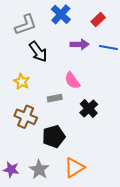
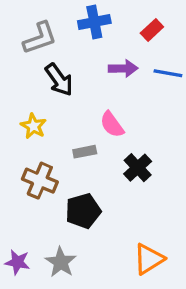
blue cross: (61, 14) -> (94, 22), turned 36
orange triangle: (74, 167) -> (149, 259), moved

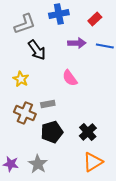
gray rectangle: (85, 152) -> (48, 104), moved
black cross: (138, 168) -> (88, 132), moved

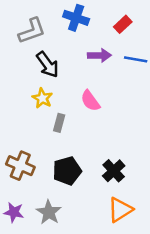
blue cross: (59, 14) -> (76, 18), turned 30
yellow star: (21, 79) -> (42, 98), moved
gray rectangle: (48, 104) -> (59, 123), moved, turned -64
brown cross: (25, 113) -> (20, 166), moved

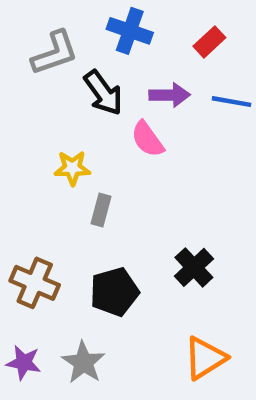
black arrow: (48, 64) -> (103, 93), moved
yellow star: (42, 98) -> (72, 168), turned -30
pink semicircle: (90, 101) -> (147, 139), moved
black cross: (114, 171) -> (194, 267), moved

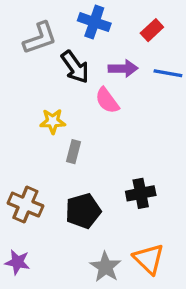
black cross: (194, 267) -> (141, 193), turned 32
orange triangle: (205, 358) -> (149, 259), turned -44
gray star: (83, 363) -> (105, 267), moved

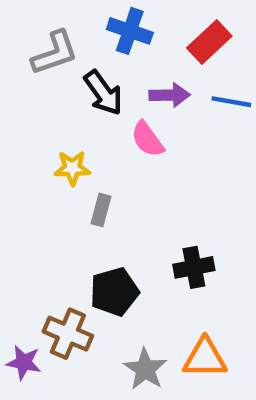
red rectangle: (152, 30) -> (209, 42), size x1.4
brown cross: (25, 205) -> (68, 334), moved
orange triangle: (149, 259) -> (205, 358), turned -44

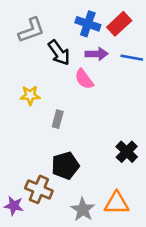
blue cross: (130, 31) -> (88, 24), moved
yellow star: (72, 168) -> (30, 95), moved
black cross: (194, 267) -> (127, 152), moved, turned -35

